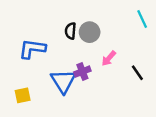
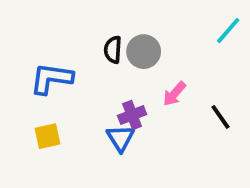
cyan line: (142, 19) -> (228, 30), turned 66
blue triangle: (63, 81) -> (121, 138), moved, size x0.7
yellow square: (23, 95) -> (48, 136), moved

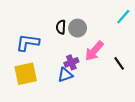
pink arrow: (174, 94) -> (94, 51), size x1.5
yellow square: (48, 136) -> (26, 74), size x1.6
blue triangle: (121, 138) -> (65, 75), turned 42

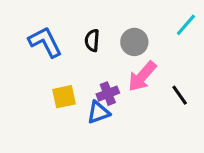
gray circle: (78, 28) -> (134, 42), moved
blue L-shape: (28, 43) -> (45, 42), moved, turned 55
yellow square: (26, 74) -> (64, 97), moved, size x0.7

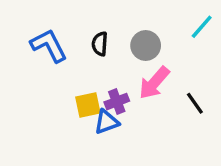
yellow square: (64, 97) -> (88, 105), moved

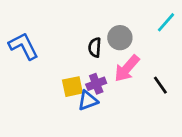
black semicircle: (100, 44) -> (95, 47), moved
blue L-shape: (49, 46) -> (24, 46), moved

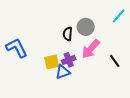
blue L-shape: (24, 46) -> (17, 48), moved

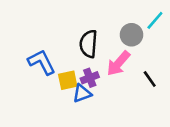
gray circle: (86, 27) -> (131, 35), moved
black semicircle: (68, 34) -> (89, 44), size x1.5
blue L-shape: (17, 48) -> (42, 62), moved

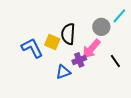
purple cross: (90, 78) -> (79, 60), moved
yellow square: (68, 80) -> (52, 42), moved, turned 35

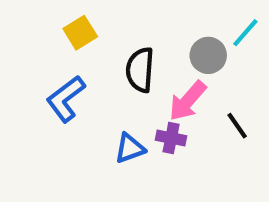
yellow square: (52, 42) -> (80, 33), moved, turned 35
blue L-shape: (32, 48) -> (66, 99), turned -100
purple cross: (79, 60) -> (171, 138), moved, turned 32

